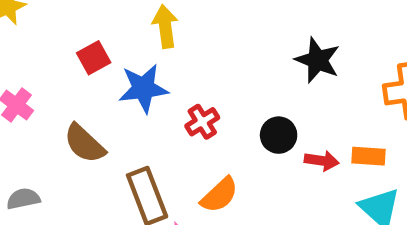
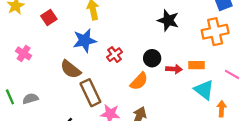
red square: (94, 58) -> (49, 18), moved
brown semicircle: (84, 144) -> (71, 69), moved
orange semicircle: (219, 195) -> (139, 81), moved

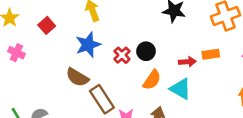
pink cross: (24, 53) -> (16, 53), moved
black circle: (152, 58) -> (146, 51), moved
cyan triangle: (204, 90) -> (181, 89), moved

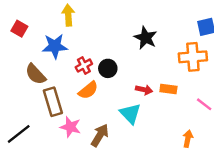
red square: (47, 25) -> (19, 29), moved, turned -35
orange semicircle: (152, 80) -> (88, 90), moved

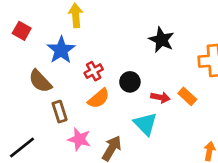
blue star: (55, 46) -> (61, 50), turned -30
black circle: (108, 68) -> (130, 82), moved
orange rectangle: (168, 89) -> (187, 96), turned 35
brown rectangle: (53, 102) -> (60, 112), size x0.7

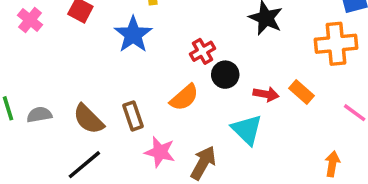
red cross: (94, 71) -> (203, 51), moved
brown semicircle: (40, 81) -> (88, 119), moved

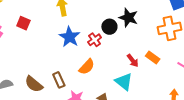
blue star: (133, 35) -> (70, 37), moved
black circle: (225, 75) -> (109, 27), moved
red arrow: (266, 94) -> (133, 61), turned 48

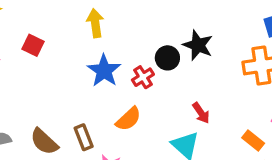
orange rectangle: (153, 57) -> (253, 141), moved

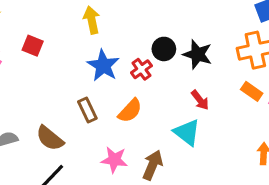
black star: (198, 45) -> (198, 54), moved
brown rectangle: (84, 137) -> (87, 110), moved
orange rectangle: (253, 141) -> (252, 91), moved

